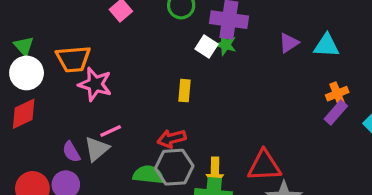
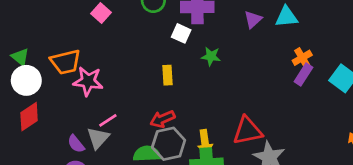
green star: (226, 45) -> (211, 56), moved

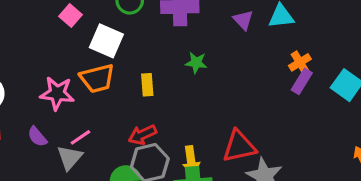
purple triangle: (253, 19) -> (243, 20), turned -30
white square: (181, 33) -> (106, 41), moved, size x1.5
orange trapezoid: (66, 62) -> (97, 78), moved
purple semicircle: (76, 144) -> (37, 137), moved

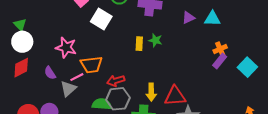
purple triangle: (243, 20) -> (188, 18), turned 40
orange trapezoid: (97, 78) -> (91, 65), moved
yellow rectangle: (147, 85) -> (139, 44), moved
yellow arrow: (191, 160) -> (151, 92), moved

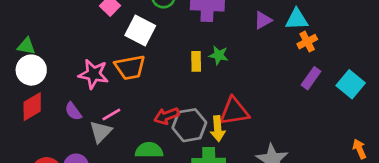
green triangle: (20, 25) -> (26, 46), turned -32
orange cross: (220, 49) -> (307, 42), moved
orange trapezoid: (91, 65) -> (130, 67), moved
red triangle: (175, 96) -> (234, 111), moved
gray hexagon: (118, 99) -> (189, 125), moved

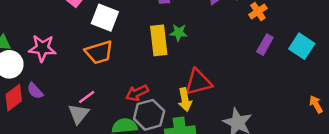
yellow rectangle: (196, 61) -> (159, 40), size x1.6
pink star: (93, 74) -> (42, 48), moved
purple semicircle: (73, 111) -> (35, 91), moved
gray hexagon: (189, 125) -> (149, 115), moved

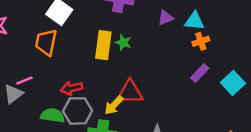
orange trapezoid: (99, 52) -> (46, 42), turned 104
yellow arrow: (185, 100) -> (114, 105), turned 40

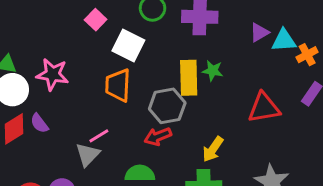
cyan triangle: (194, 21) -> (284, 40), moved
red triangle: (130, 92) -> (264, 108), moved
gray hexagon: (78, 111) -> (167, 106), moved

